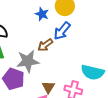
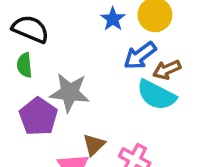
brown arrow: (45, 45) -> (167, 70), moved
cyan semicircle: (93, 72) -> (156, 95), moved

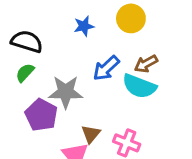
blue star: (113, 19) -> (84, 26), moved, turned 30
blue arrow: (140, 56) -> (106, 68), moved
green semicircle: (24, 65) -> (25, 73), turned 54

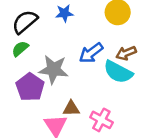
blue star: (84, 26) -> (64, 13), moved
black semicircle: (27, 42) -> (25, 22), turned -64
brown triangle: (91, 134) -> (71, 108), turned 42

